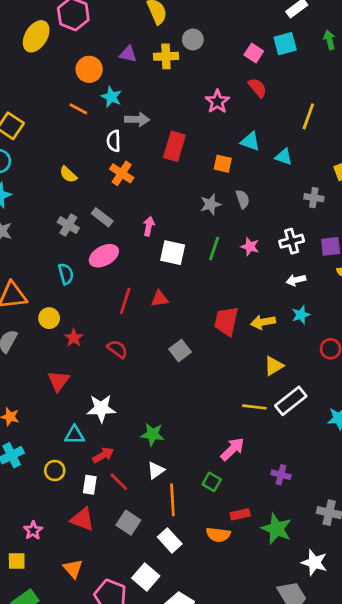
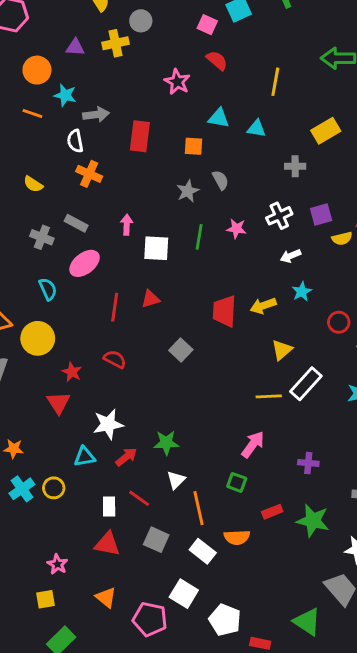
yellow circle: (49, 318) -> (38, 338), size x1.5
red star: (74, 338) -> (72, 372), moved
red arrow: (103, 455) -> (126, 457), moved
yellow circle: (55, 470) -> (54, 488), moved
orange semicircle: (218, 535) -> (237, 537), moved

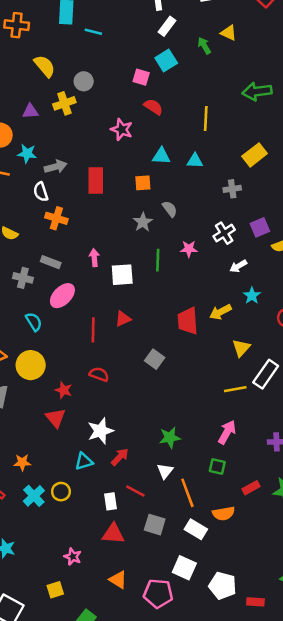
green star: (166, 443) -> (170, 438), moved
yellow square: (45, 599) -> (55, 590), moved

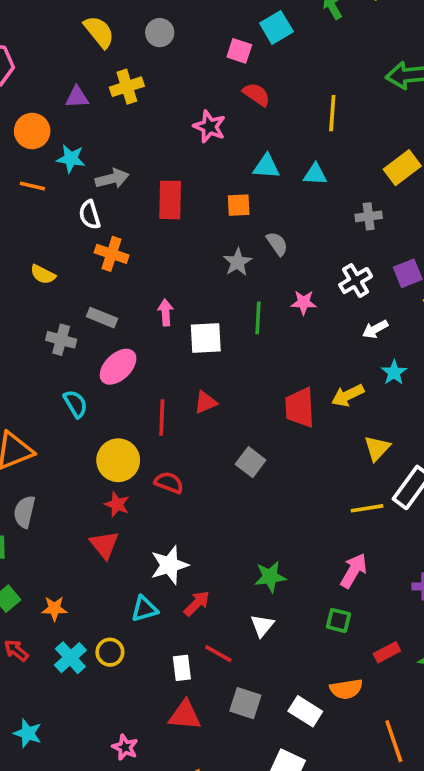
gray circle: (84, 81) -> (160, 33), moved
yellow circle: (31, 365) -> (118, 460), moved
orange line: (187, 493) -> (394, 741), moved

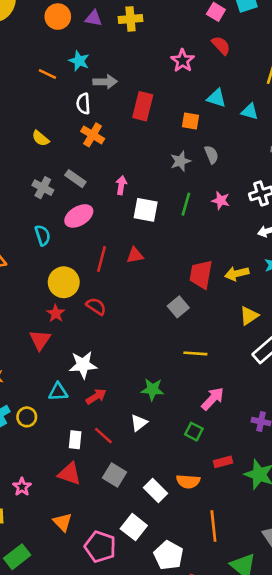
orange circle: (32, 131) -> (58, 17), moved
gray square: (251, 462) -> (178, 307), moved
yellow line: (367, 508) -> (195, 353), moved

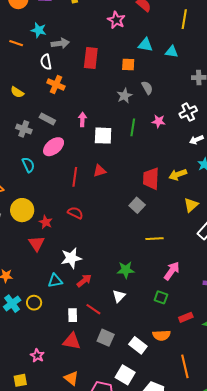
yellow circle: (64, 282) -> (22, 210), moved

